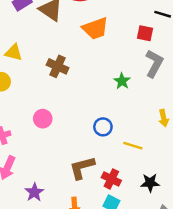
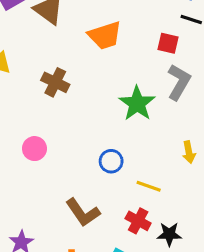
green star: (122, 81) -> (137, 103), size x1.6
brown L-shape: (82, 168) -> (83, 212), turned -112
red cross: (111, 179) -> (138, 221), moved

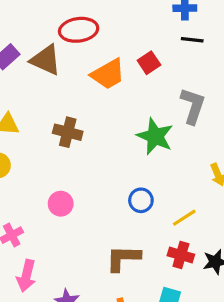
red square: (168, 43) -> (149, 63), moved, turned -35
yellow line: (149, 186) -> (184, 218), turned -40
brown L-shape: (83, 212) -> (123, 258), turned 138

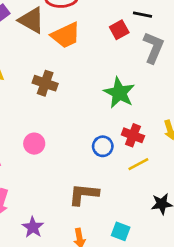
black line: (192, 40) -> (143, 15), moved
orange trapezoid: (108, 74) -> (66, 35), moved
gray L-shape: (193, 106) -> (153, 48), moved
red cross: (181, 255) -> (133, 135), moved

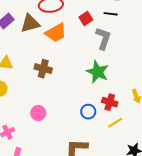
brown triangle: (31, 20) -> (30, 23), turned -40
red square: (119, 30) -> (86, 19), moved
gray L-shape: (153, 48) -> (103, 38), moved

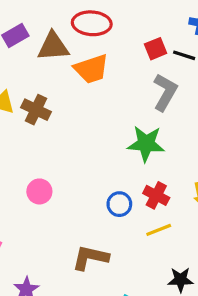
red square: (86, 19) -> (156, 49), moved
brown cross: (43, 69) -> (36, 110), moved
green star: (98, 72) -> (146, 144), turned -30

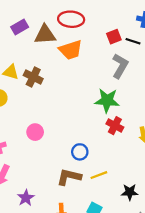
red cross: (156, 195) -> (115, 126), moved
blue circle: (119, 204) -> (80, 152), moved
yellow line: (159, 230) -> (99, 175), moved

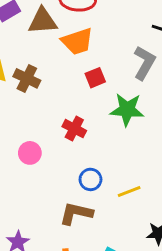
red square: (114, 37) -> (95, 78), moved
red cross: (115, 126) -> (74, 129), moved
yellow line: (99, 175) -> (129, 191), moved

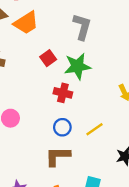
red square: (95, 78) -> (48, 58), moved
red cross: (74, 129) -> (63, 93), moved

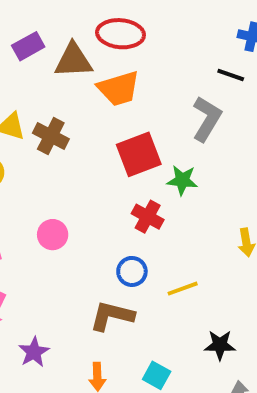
red square: (48, 58) -> (139, 154), size x1.6
green star: (77, 66) -> (182, 180), size x0.7

